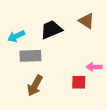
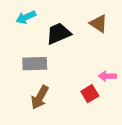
cyan arrow: (16, 36) -> (26, 17), moved
red square: (79, 82) -> (90, 94), turned -32

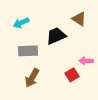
cyan arrow: (26, 17) -> (21, 23), moved
black trapezoid: (58, 34) -> (56, 36), moved

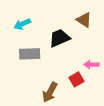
brown arrow: (32, 78) -> (50, 92), moved

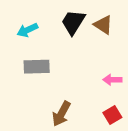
black trapezoid: (59, 38) -> (73, 22), moved, turned -35
red square: (76, 79) -> (112, 115), moved

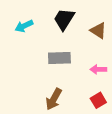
brown triangle: (103, 25) -> (98, 31), moved
gray rectangle: (37, 67) -> (59, 58), moved

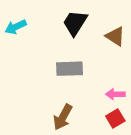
cyan arrow: (24, 26) -> (16, 27), moved
pink arrow: (98, 69) -> (115, 94), moved

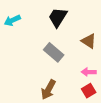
brown triangle: (115, 36) -> (89, 41), moved
gray rectangle: (70, 69) -> (54, 52), turned 42

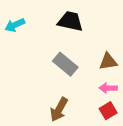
black trapezoid: (58, 17) -> (70, 21), turned 70
brown triangle: (89, 41) -> (108, 62), moved, turned -42

